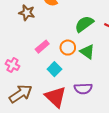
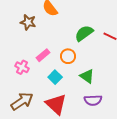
green triangle: (87, 52) -> (87, 76), moved
pink cross: (12, 65) -> (22, 67), moved
purple semicircle: (83, 89) -> (93, 100), moved

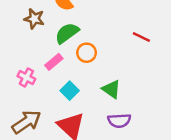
green semicircle: (84, 33) -> (67, 33), moved
orange circle: (68, 56) -> (87, 53), moved

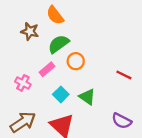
red line: (141, 37) -> (124, 75), moved
green triangle: (111, 89) -> (87, 97), moved
purple semicircle: (119, 121) -> (122, 121), moved, turned 30

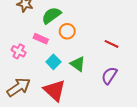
pink rectangle: (47, 69) -> (41, 39), turned 64
purple semicircle: (122, 121) -> (109, 76), moved, turned 96

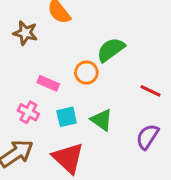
green semicircle: (51, 15) -> (111, 50), moved
pink cross: (19, 51) -> (28, 112), moved
cyan square: (53, 62) -> (67, 117), turned 32

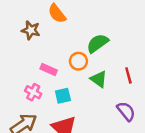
red line: (150, 91) -> (128, 75), turned 49
green triangle: (102, 120) -> (99, 79), moved
purple semicircle: (147, 137) -> (126, 111), turned 108

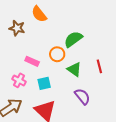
purple semicircle: (126, 111) -> (82, 96), moved

